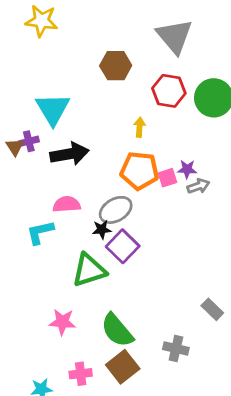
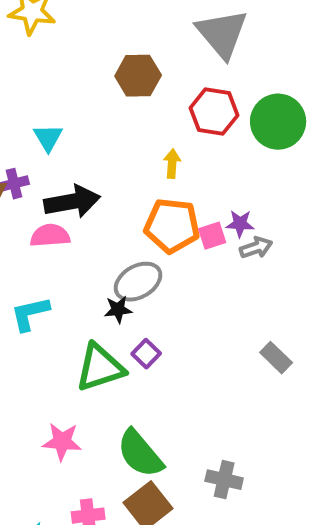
cyan triangle: (53, 109) -> (48, 138), size x0.6
pink semicircle: (67, 204) -> (50, 236), moved
purple square: (123, 246) -> (146, 354), moved, size x0.6
gray rectangle: (212, 309) -> (276, 358), moved

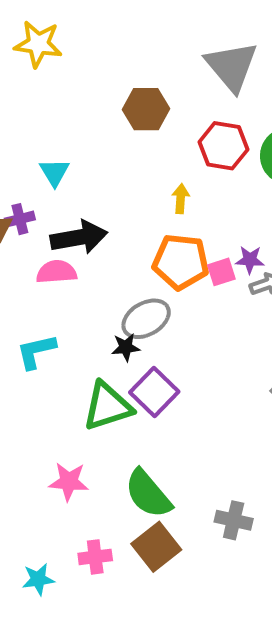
purple square: (146, 354) -> (154, 392), size x1.6

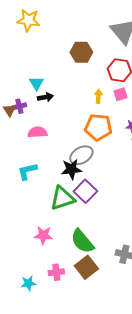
black arrow: (79, 237) -> (45, 97), moved, size x0.6
pink square: (221, 272) -> (120, 94), moved
black star: (126, 347) -> (71, 169), size x1.5

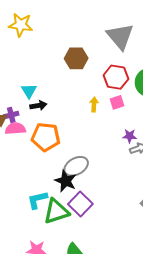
orange pentagon: (98, 127) -> (46, 137), moved
pink semicircle: (37, 132) -> (15, 129), moved
black star: (71, 169) -> (66, 181), turned 30
cyan L-shape: (27, 171) -> (37, 200), moved

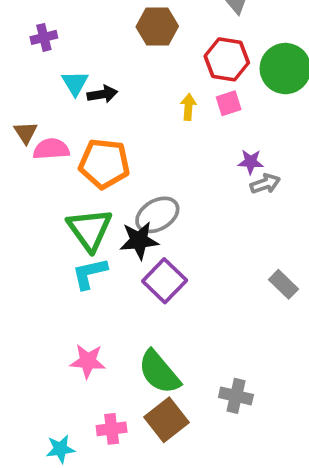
black arrow: (38, 106) -> (102, 94), moved
purple cross: (11, 115) -> (44, 37), moved
black star: (66, 181) -> (139, 240), turned -30
green triangle: (56, 211) -> (90, 229), moved, turned -48

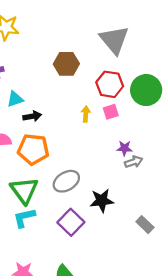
cyan triangle: (75, 83) -> (15, 99), turned 42
black arrow: (102, 94) -> (32, 116), moved
black star: (139, 240) -> (102, 201), moved

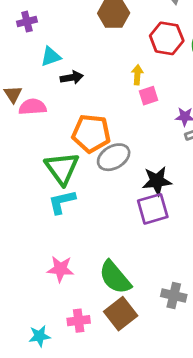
pink square: (111, 112) -> (149, 96), moved
orange pentagon: (33, 149) -> (91, 133), moved
purple square: (71, 222) -> (153, 209), moved, turned 30

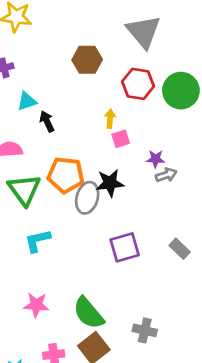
black arrow: (72, 77) -> (47, 121), turned -105
gray ellipse: (114, 157) -> (87, 198), turned -44
green triangle: (62, 168) -> (24, 190), moved
black star: (157, 181) -> (110, 183), moved

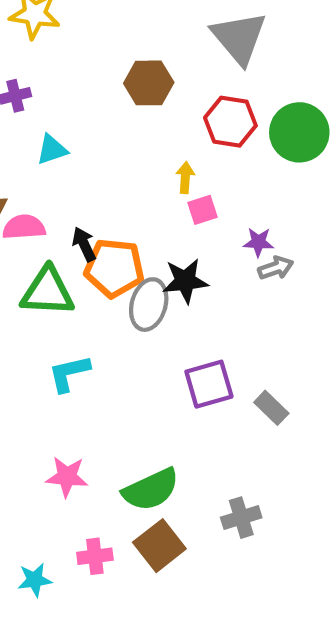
black arrow: (47, 121) -> (84, 244), moved
green triangle: (24, 190) -> (48, 292), turned -51
gray rectangle: (180, 249) -> (271, 408), moved
green semicircle: (88, 313) -> (151, 490), turned -75
gray cross: (145, 330) -> (241, 518), turned -30

